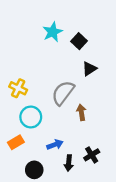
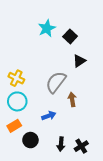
cyan circle: (31, 117) -> (17, 101), moved
blue arrow: (55, 145) -> (49, 116), moved
black cross: (92, 155) -> (81, 146), moved
black circle: (34, 170) -> (30, 140), moved

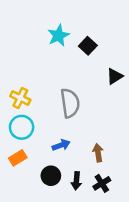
black triangle: (79, 61) -> (115, 76), moved
gray semicircle: (56, 82) -> (70, 103), turned 135
brown arrow: (72, 99) -> (98, 153), moved
black circle: (30, 140) -> (51, 176), moved

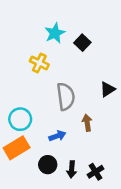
black triangle: (115, 76) -> (107, 89), moved
yellow cross: (20, 98) -> (39, 63), moved
brown arrow: (98, 153) -> (87, 123), moved
orange rectangle: (18, 158) -> (17, 148), size x1.5

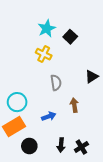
yellow cross: (39, 63) -> (44, 54), moved
gray semicircle: (66, 96) -> (56, 83), size x0.7
black circle: (48, 165) -> (29, 146), moved

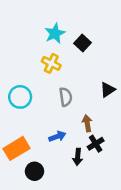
cyan circle: (17, 102) -> (20, 97), moved
black arrow: (61, 145) -> (78, 157), moved
black cross: (81, 147) -> (96, 144), moved

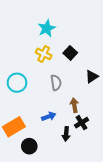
black square: (82, 43) -> (70, 53), moved

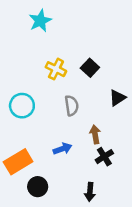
cyan star: (47, 28) -> (40, 21), moved
black arrow: (66, 134) -> (90, 192), moved

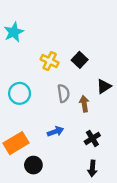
cyan star: (40, 21) -> (14, 32), moved
brown arrow: (95, 134) -> (84, 104), moved
black arrow: (90, 192) -> (92, 168), moved

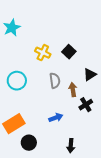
blue arrow: (55, 132) -> (56, 118), moved
black cross: (92, 138) -> (86, 105), moved
black arrow: (92, 168) -> (71, 146), moved

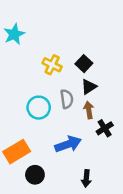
black triangle: (90, 75) -> (89, 87), moved
cyan circle: (17, 81) -> (39, 108), moved
blue arrow: (56, 118) -> (68, 144), size x1.5

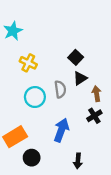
yellow cross: (52, 65) -> (28, 63), moved
brown arrow: (89, 110) -> (97, 94), moved
blue arrow: (68, 144) -> (61, 130), turned -50

